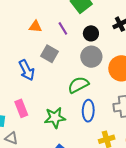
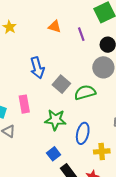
gray square: (49, 54) -> (61, 84), moved
blue ellipse: (88, 111) -> (83, 133), moved

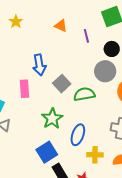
pink rectangle: (24, 104) -> (24, 89), moved
green star: (55, 120) -> (52, 119), turned 30
blue square: (54, 154) -> (47, 152), size x1.5

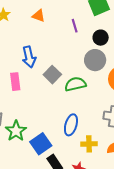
orange triangle: (61, 26) -> (39, 16), moved
green star: (52, 119) -> (16, 131), moved

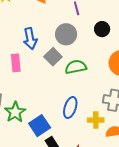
black circle: (101, 38) -> (102, 29), moved
gray circle: (95, 60) -> (66, 34), moved
yellow cross: (89, 144) -> (96, 120), moved

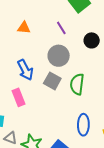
green semicircle: (76, 67) -> (77, 84), turned -55

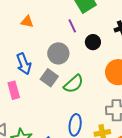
purple line: (61, 28) -> (72, 26), moved
green semicircle: (77, 84) -> (74, 84), turned -145

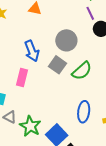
purple line: (72, 26) -> (90, 13), moved
pink rectangle: (14, 90) -> (22, 77), turned 30

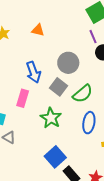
blue ellipse: (84, 112) -> (89, 123), moved
green star: (30, 126) -> (51, 118), moved

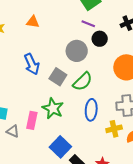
purple line: (93, 37) -> (88, 24), turned -40
gray circle: (68, 63) -> (77, 51), moved
pink rectangle: (23, 98) -> (32, 120), moved

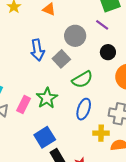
black circle: (100, 39) -> (108, 52), moved
gray circle: (77, 51) -> (75, 36), moved
gray square: (58, 77) -> (61, 59), moved

